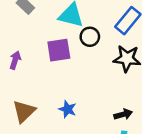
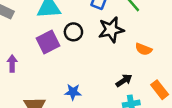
black circle: (90, 37) -> (73, 32), moved

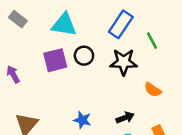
purple arrow: (12, 63) -> (13, 74), turned -42
blue star: (73, 92) -> (82, 120), moved

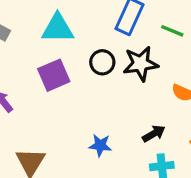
green line: (152, 41) -> (172, 31), turned -30
black circle: (84, 56) -> (102, 62), moved

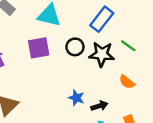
green line: (172, 31) -> (128, 46), moved
blue star: (100, 145) -> (76, 98), moved

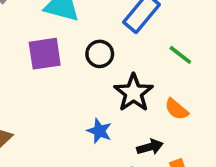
black star: (102, 54) -> (133, 93), moved, turned 30
black arrow: (99, 106) -> (150, 147), moved

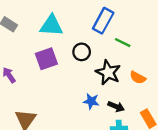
green line: (180, 55) -> (123, 43), moved
black arrow: (150, 147) -> (116, 106), moved, turned 49

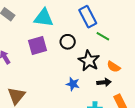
blue rectangle: (103, 21) -> (88, 17), turned -60
black arrow: (116, 106) -> (104, 82), moved, turned -32

